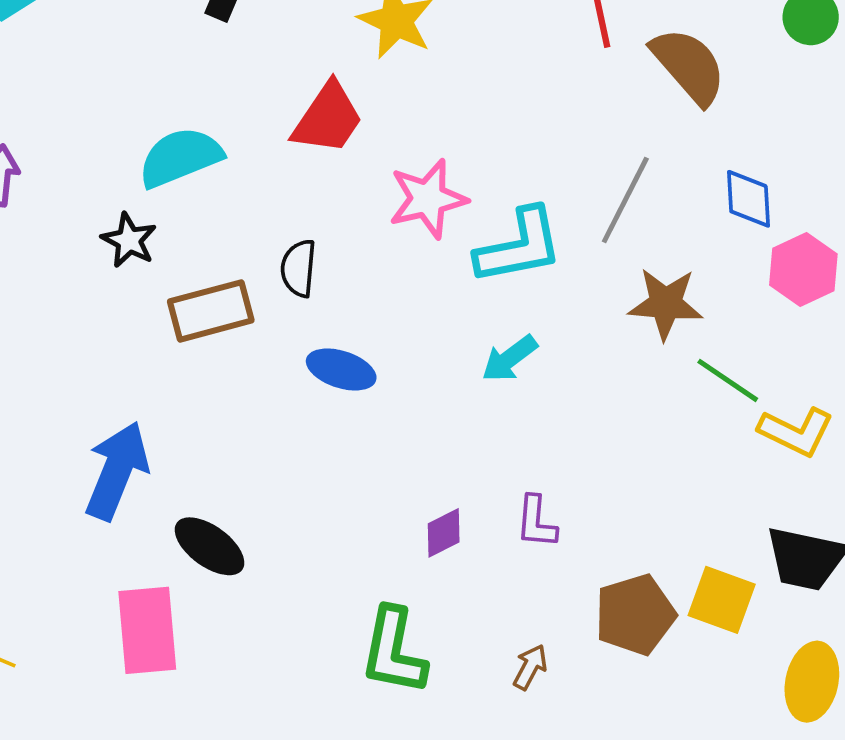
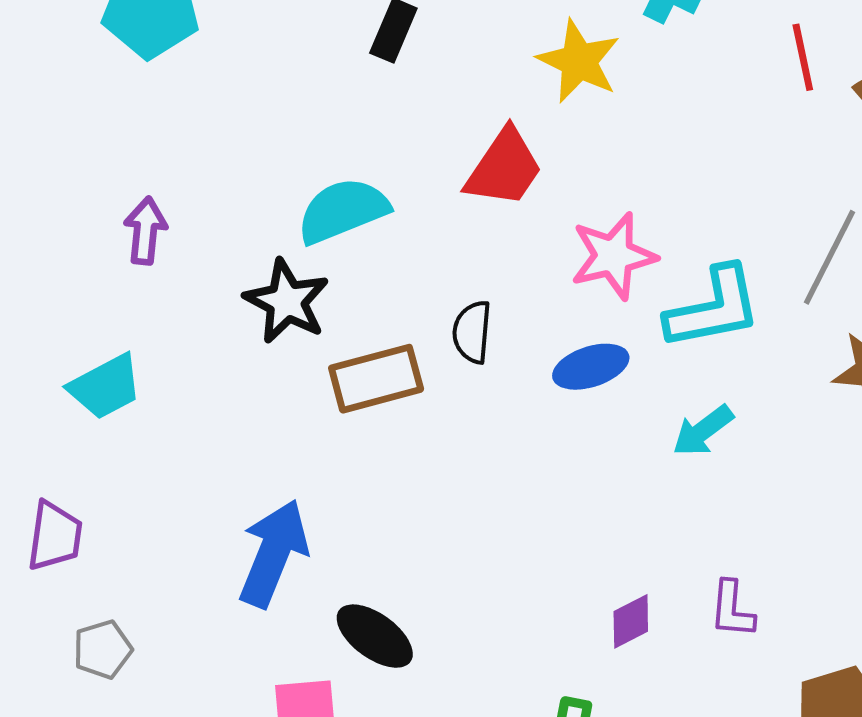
black star: (129, 240) -> (287, 301), size x1.4
blue ellipse: (341, 369) -> (591, 367), moved, turned -36

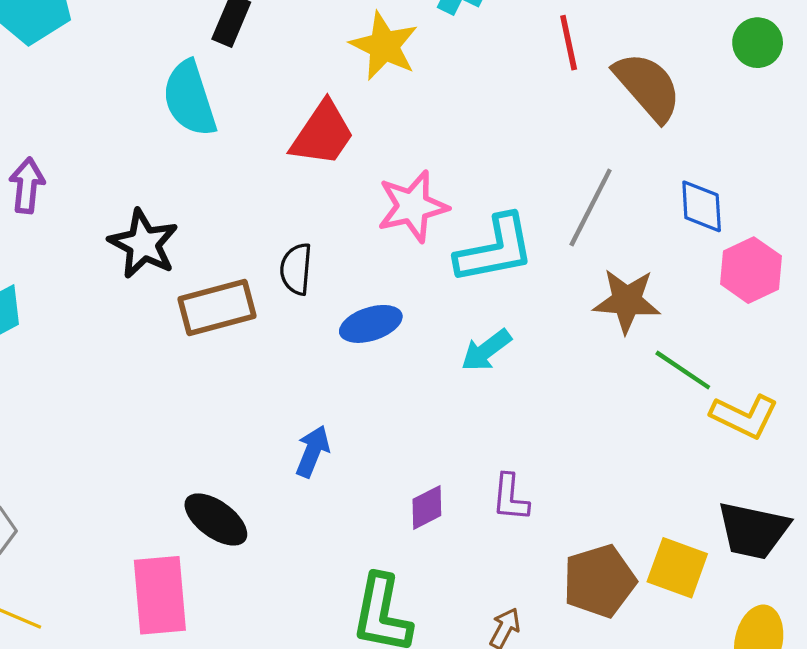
cyan semicircle: (343, 211) -> (190, 99), moved, turned -86
blue ellipse: (591, 367) -> (371, 324), moved
blue arrow: (273, 553) -> (313, 451), moved, size x0.6

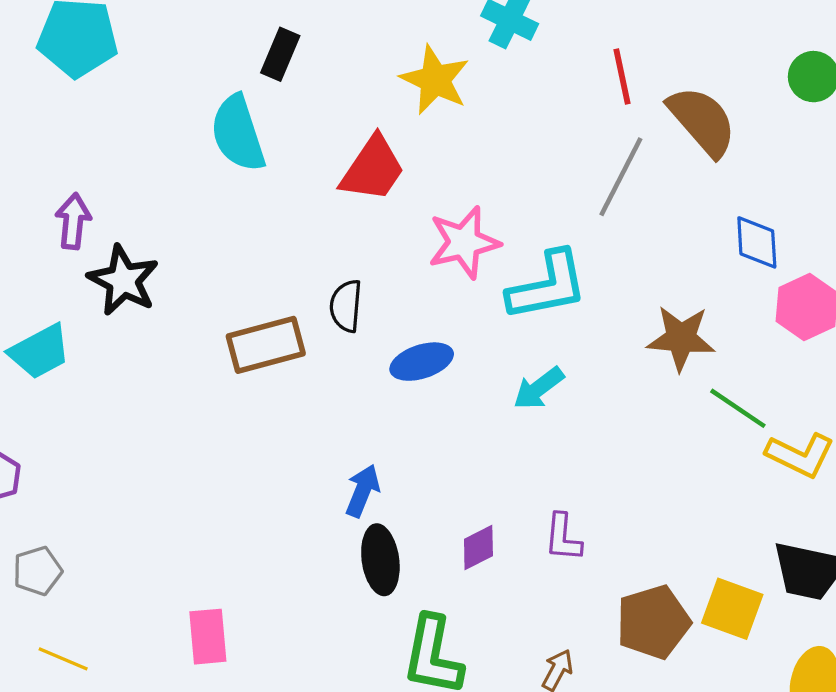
gray line: (591, 207) -> (621, 177), moved
black star: (143, 244) -> (123, 280), moved
black ellipse: (216, 519) -> (380, 560), moved, turned 46
pink rectangle: (160, 595) -> (208, 637), size x0.7

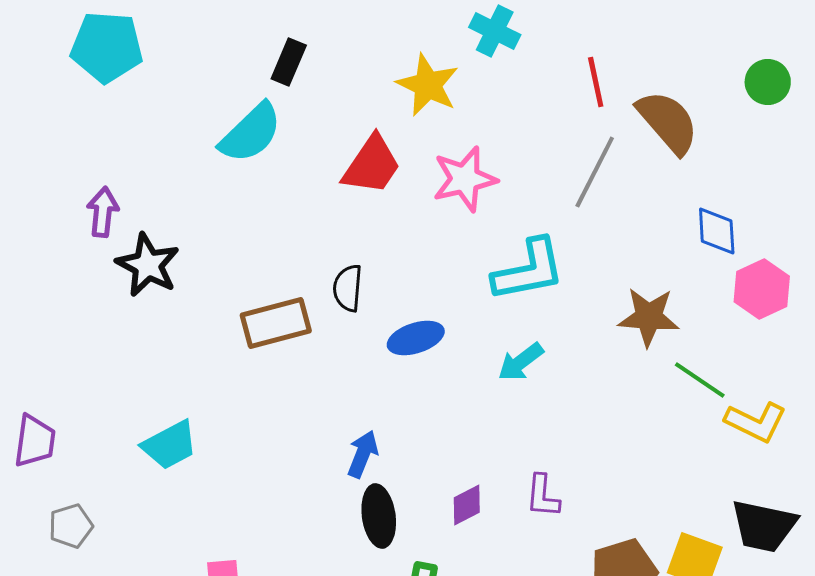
cyan semicircle: (238, 133) -> (251, 133), turned -116
pink star: (464, 242) -> (465, 179), moved
cyan trapezoid: (40, 352) -> (170, 445), moved

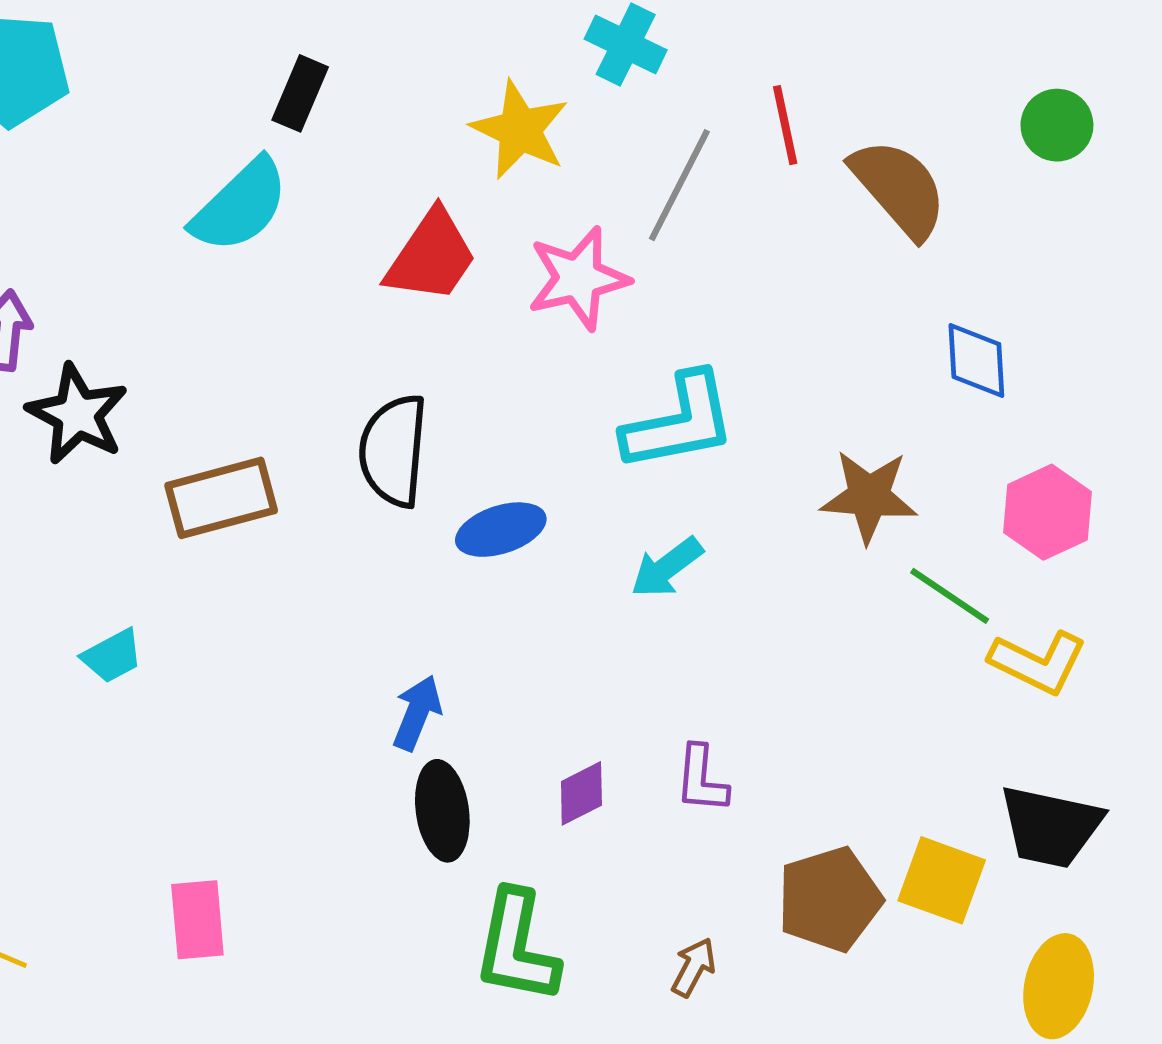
gray line: (595, 172) -> (679, 185), moved
black semicircle: (348, 288) -> (393, 451), size x1.5
pink hexagon: (762, 289) -> (1047, 512), moved
brown rectangle: (276, 323) -> (221, 498), moved
cyan trapezoid: (170, 445) -> (112, 656), moved, size x0.7

